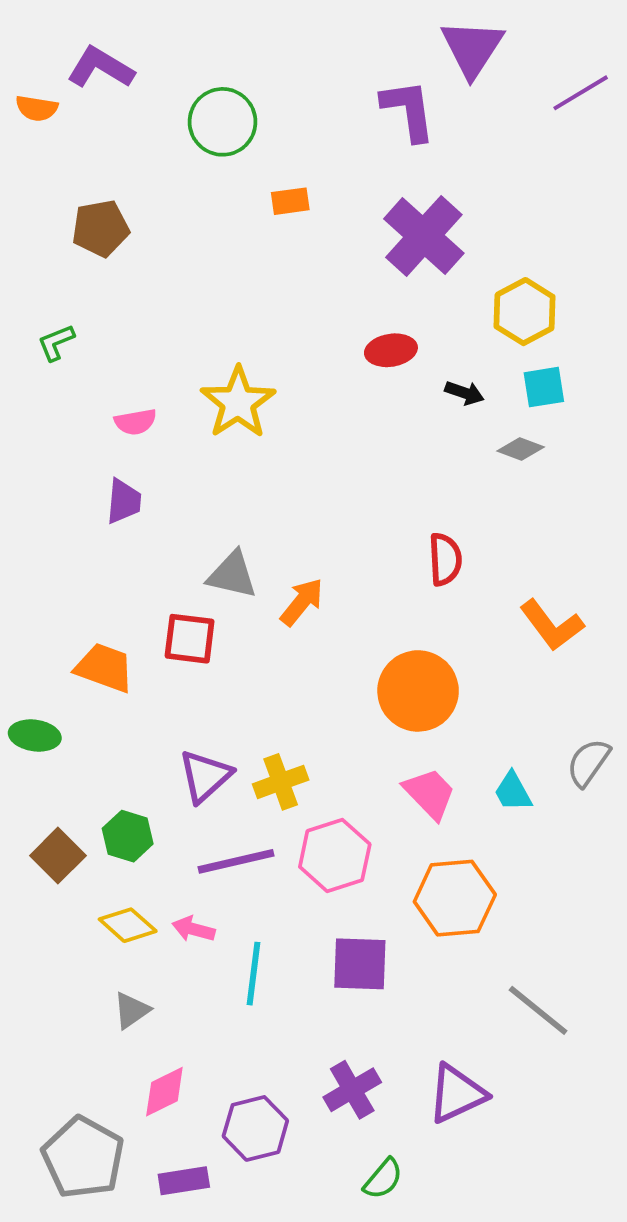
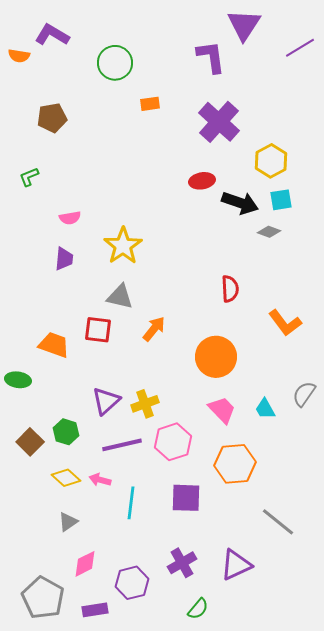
black arrow: (464, 393) -> (240, 203), size x1.8
yellow star: (238, 403) -> (123, 246), moved
orange arrow: (302, 602) -> (154, 329), moved

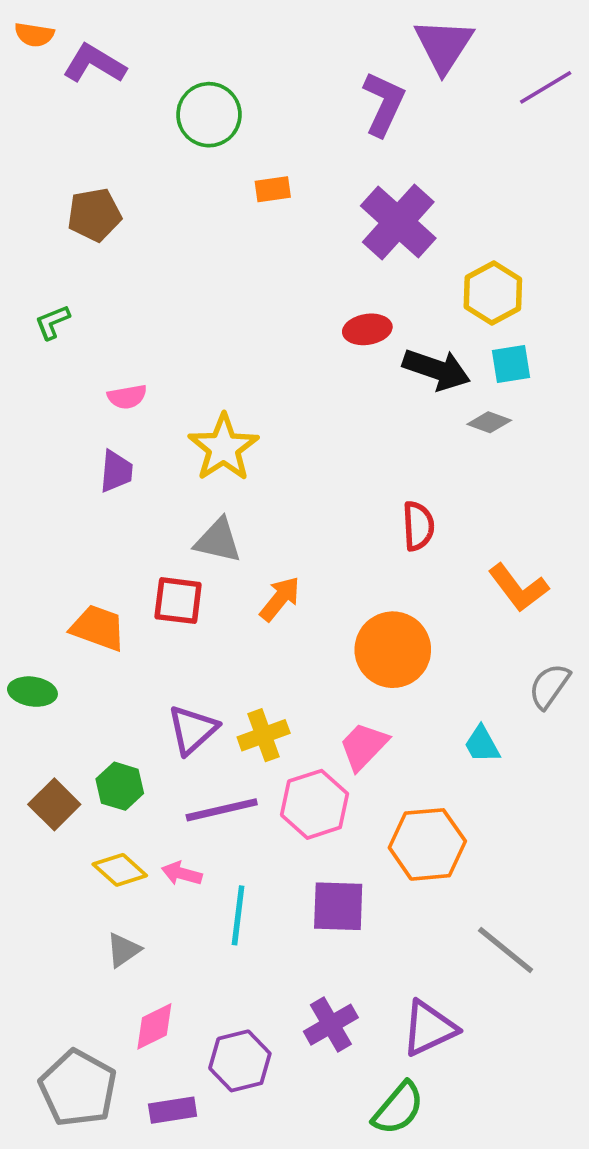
orange semicircle: (19, 56) -> (34, 35), moved
purple L-shape: (211, 57) -> (384, 104), turned 33
gray semicircle: (304, 394) -> (549, 686), moved
pink trapezoid: (222, 410) -> (364, 746), moved, turned -92
green semicircle: (198, 609) -> (398, 1108), moved, size x1.4

